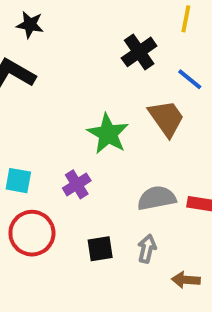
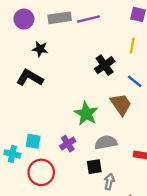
gray semicircle: (157, 198) -> (106, 142), moved
black square: (100, 249) -> (94, 167), moved

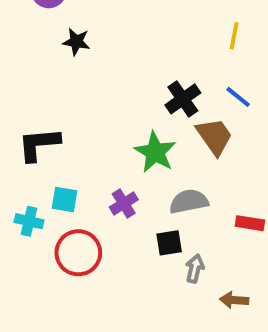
black cross: (105, 65) -> (183, 99), moved
black L-shape: (30, 78) -> (39, 144), moved, turned -35

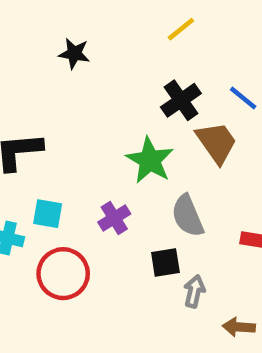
yellow line: (234, 36) -> (181, 29), moved, turned 40
black star: (76, 42) -> (74, 54), moved
gray semicircle: (189, 201) -> (188, 216), turned -102

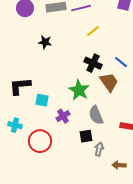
black cross: (181, 100) -> (93, 63), turned -30
cyan square: (48, 214) -> (42, 100), moved

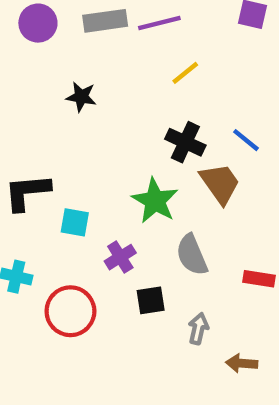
black square: (86, 136) -> (151, 300), moved

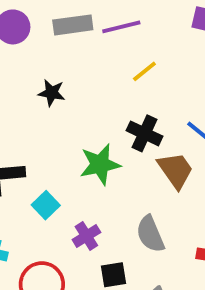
green star: (155, 201) -> (100, 164), moved, turned 30
cyan square: (75, 222) -> (46, 205), turned 36

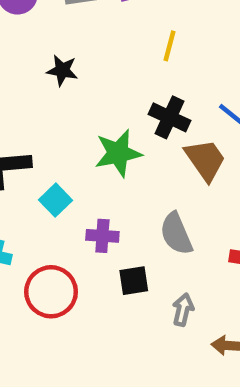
yellow line: (144, 71) -> (170, 46), turned -36
purple cross: (86, 236) -> (102, 236), turned 36

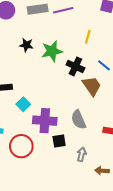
yellow line: (170, 46) -> (88, 37), moved
green star: (118, 153) -> (52, 51), moved
purple cross: (102, 236) -> (45, 121), size x1.6

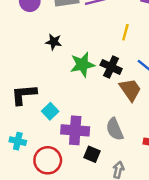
green star: (52, 51) -> (82, 65), moved
black square: (59, 141) -> (92, 154), turned 32

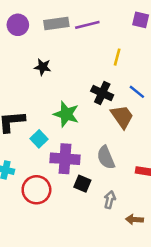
green star: (82, 65) -> (66, 114), moved, turned 30

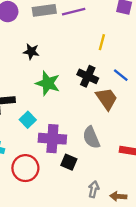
green star: (66, 114) -> (48, 83), moved
gray arrow: (110, 200) -> (94, 189), moved

